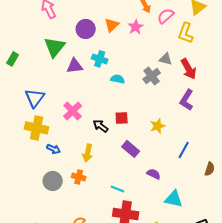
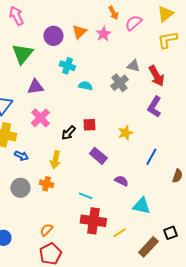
yellow L-shape: (186, 33) -> (167, 40), moved, turned 60
purple triangle: (75, 66) -> (35, 87), moved
black arrow: (101, 126) -> (68, 133), turned -84

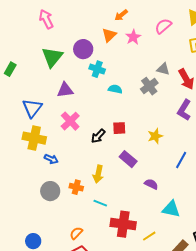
orange arrow: (113, 13) -> (121, 15), moved, turned 80
purple circle: (53, 36) -> (83, 49), moved
yellow arrow: (55, 160) -> (98, 174), moved
cyan line: (85, 196) -> (100, 203), moved

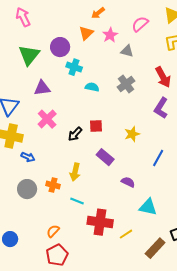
gray triangle: (163, 69) -> (127, 51), moved

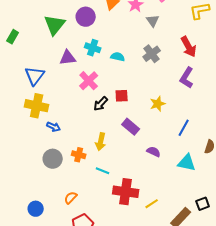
gray triangle: (127, 51) -> (153, 21), turned 40
cyan cross: (74, 67) -> (93, 48), moved
pink cross: (47, 119) -> (89, 81), moved
cyan triangle: (148, 207) -> (187, 163), moved
orange semicircle: (53, 231) -> (71, 198), moved

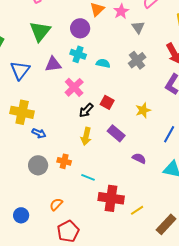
purple circle: (86, 17) -> (80, 28), moved
blue triangle: (35, 76) -> (20, 70), moved
red square: (122, 96) -> (107, 102), turned 32
yellow arrow: (101, 142) -> (86, 136), moved

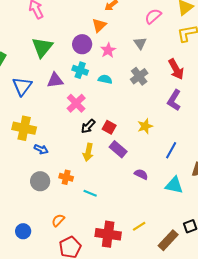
pink star: (121, 11) -> (108, 50), moved
red square: (107, 102) -> (109, 127), moved
red cross: (111, 198) -> (108, 234), moved

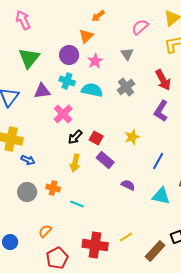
cyan semicircle: (105, 79) -> (92, 90), size x1.5

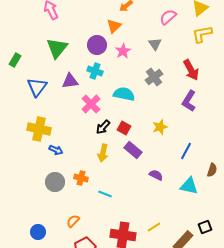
cyan semicircle: (92, 90) -> (124, 94), moved

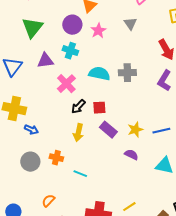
gray cross: (154, 77) -> (127, 73), moved, turned 36
yellow star: (160, 127) -> (135, 130), moved
red square: (124, 128) -> (99, 108), turned -32
blue line: (186, 151) -> (161, 131), turned 48

